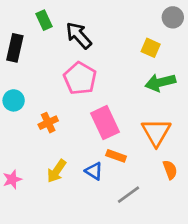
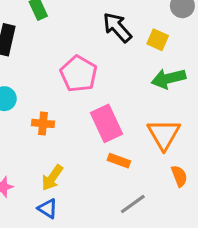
black arrow: (79, 35) -> (117, 27), moved
orange cross: (48, 123) -> (43, 123), turned 30
blue triangle: (94, 171) -> (48, 209), moved

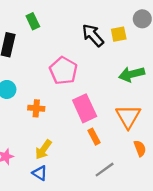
yellow square: (158, 40) -> (119, 34), moved, turned -35
orange rectangle: (119, 161) -> (94, 137), turned 42

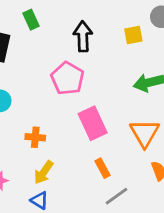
black arrow: (93, 35) -> (83, 36), moved, turned 40
orange cross: (36, 108) -> (35, 137), moved
orange rectangle: (94, 137) -> (102, 168), moved

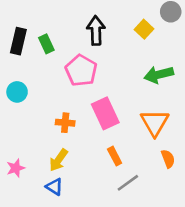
green rectangle: (31, 20) -> (46, 44), moved
yellow square: (133, 35) -> (144, 29), turned -36
orange cross: (35, 137) -> (65, 123), moved

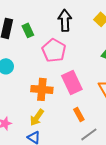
orange cross: (65, 123) -> (42, 89), size x1.5

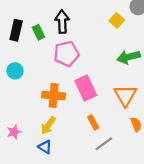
black arrow: (65, 20) -> (62, 22), moved
pink pentagon: (54, 50) -> (66, 54), turned 30

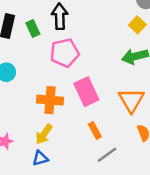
yellow square: (117, 21) -> (137, 25), moved
blue triangle: (45, 147) -> (40, 158), turned -48

